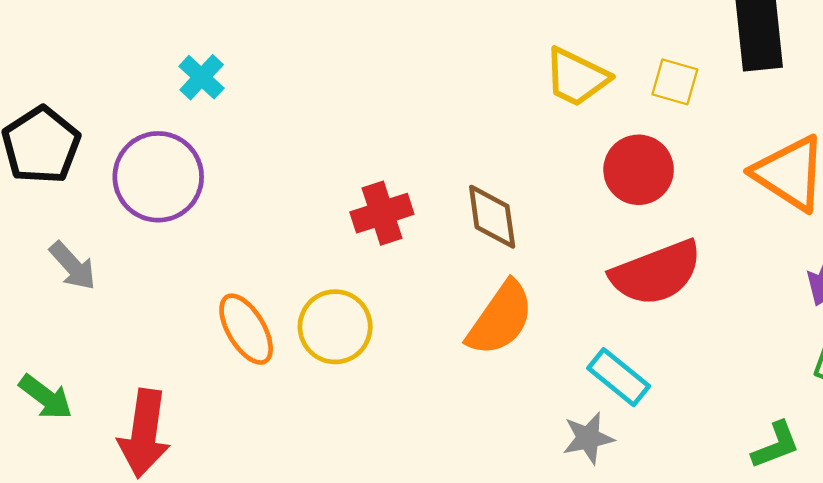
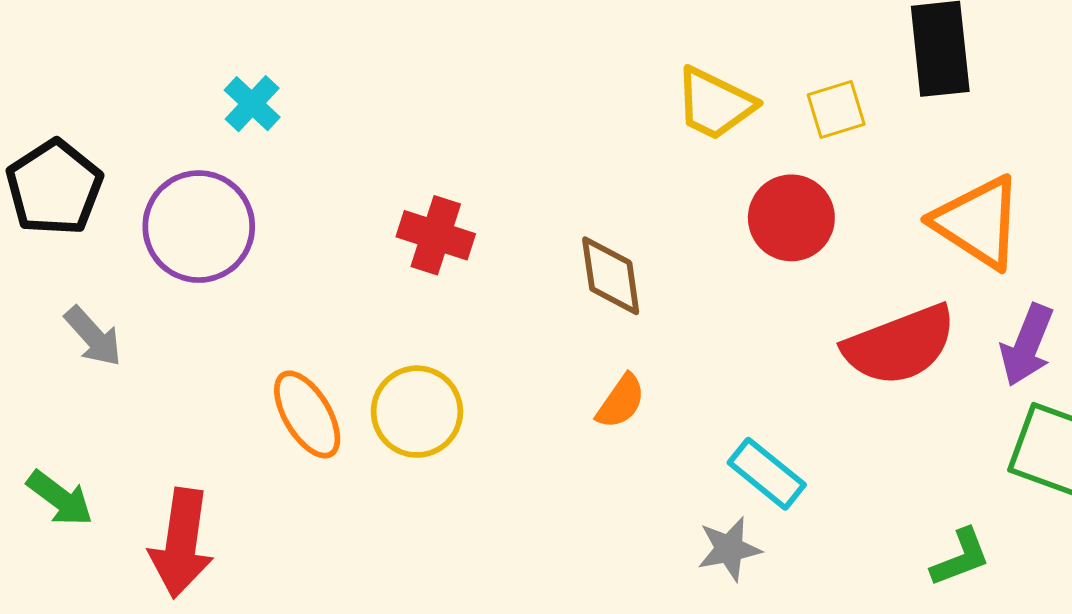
yellow square: (675, 82) -> (836, 109), turned -33
red cross: (382, 213) -> (436, 235), moved, turned 36
red semicircle: (656, 273) -> (900, 345), moved
orange semicircle: (500, 319) -> (621, 401), size x0.6

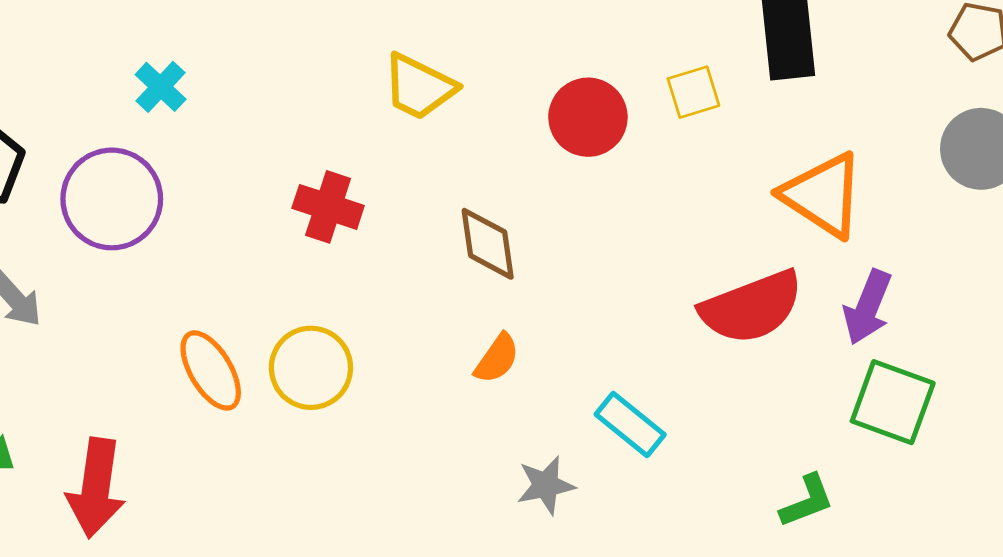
yellow trapezoid: (715, 104) -> (419, 87), moved
red circle: (791, 218) -> (588, 117), moved
gray star: (729, 549) -> (546, 485), moved

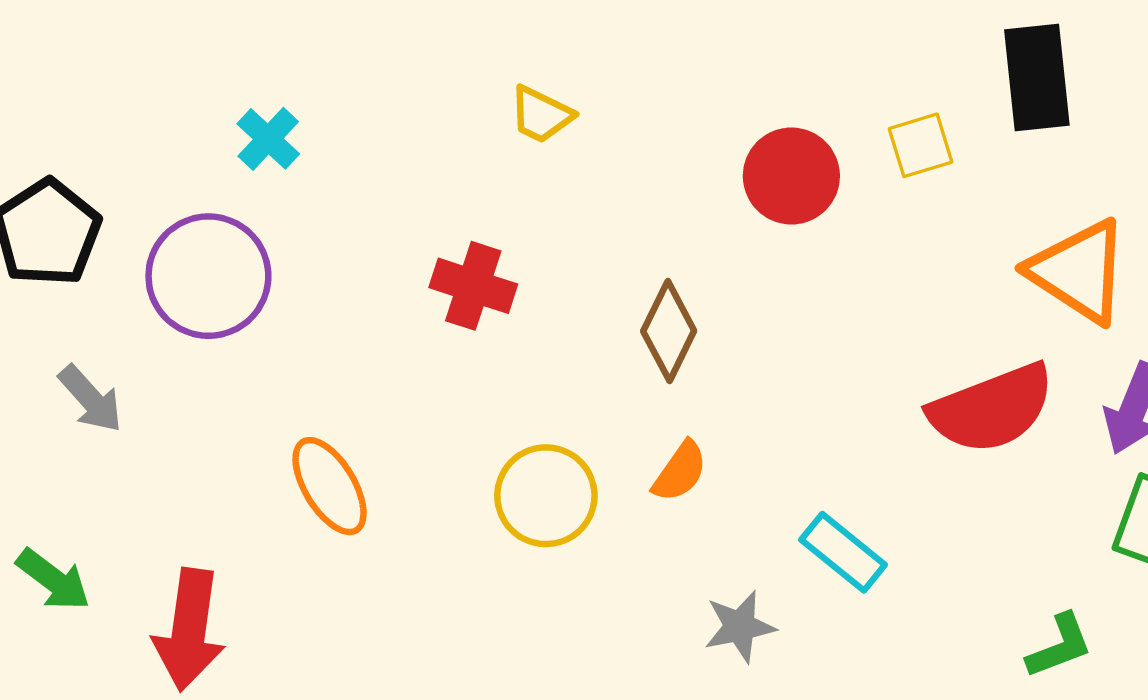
yellow trapezoid: (419, 87) -> (541, 115), moved, size x0.7
brown diamond: (488, 244) -> (669, 331), turned 34
yellow circle: (311, 368) -> (546, 496), moved

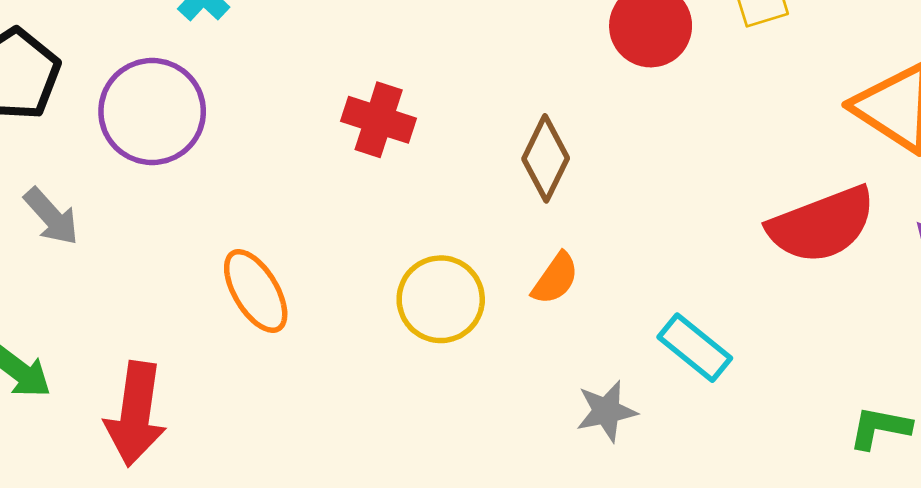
green L-shape: (1059, 646) -> (880, 428), turned -148

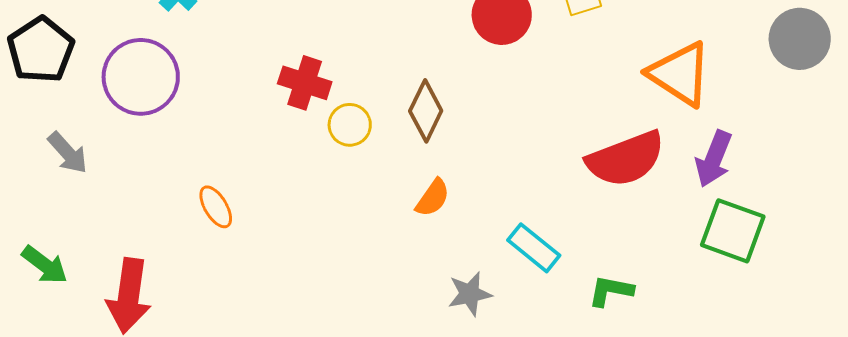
orange ellipse: (256, 291) -> (216, 207), size x0.7
yellow circle: (441, 299) -> (350, 125), moved, size x0.7
green L-shape: (880, 428) -> (611, 291), moved

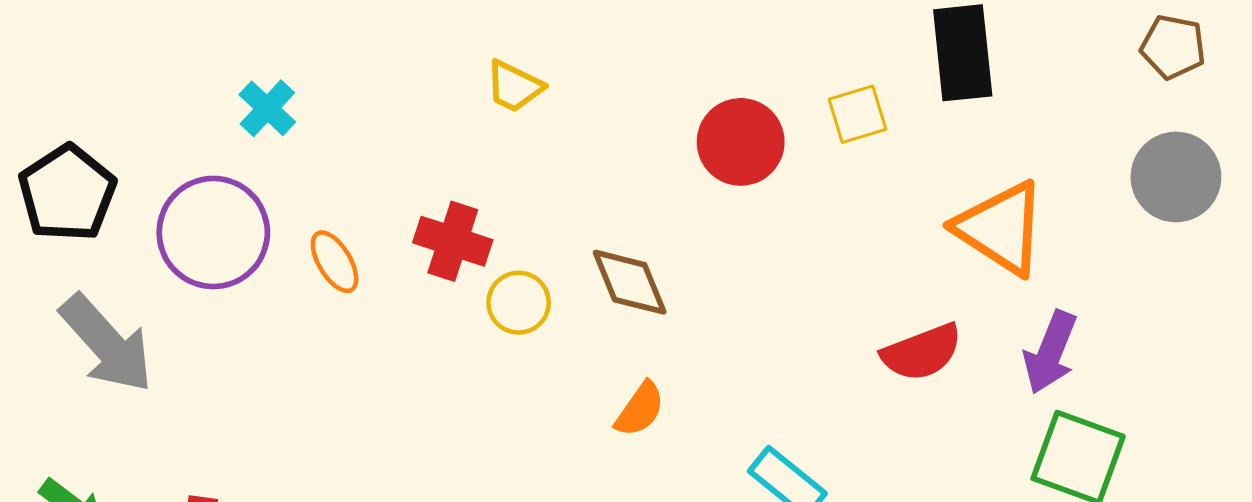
brown diamond: (426, 111) -> (630, 282), turned -48
gray arrow: (68, 153) -> (107, 344), size x1.6
red semicircle: (626, 159) -> (922, 352), size x0.7
orange ellipse: (216, 207) -> (335, 262), moved

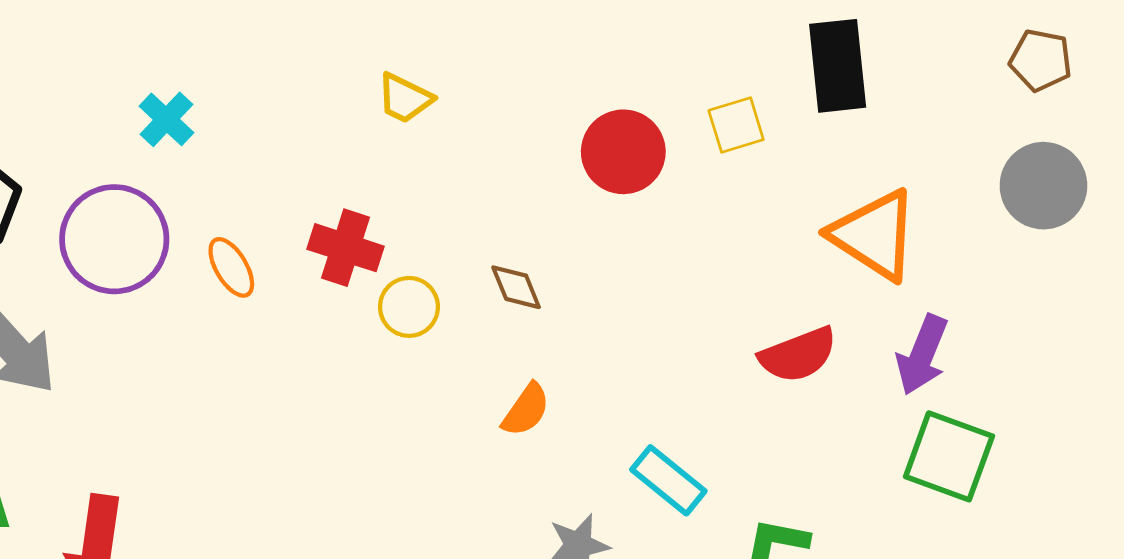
brown diamond: (630, 282) -> (516, 287), size x0.7

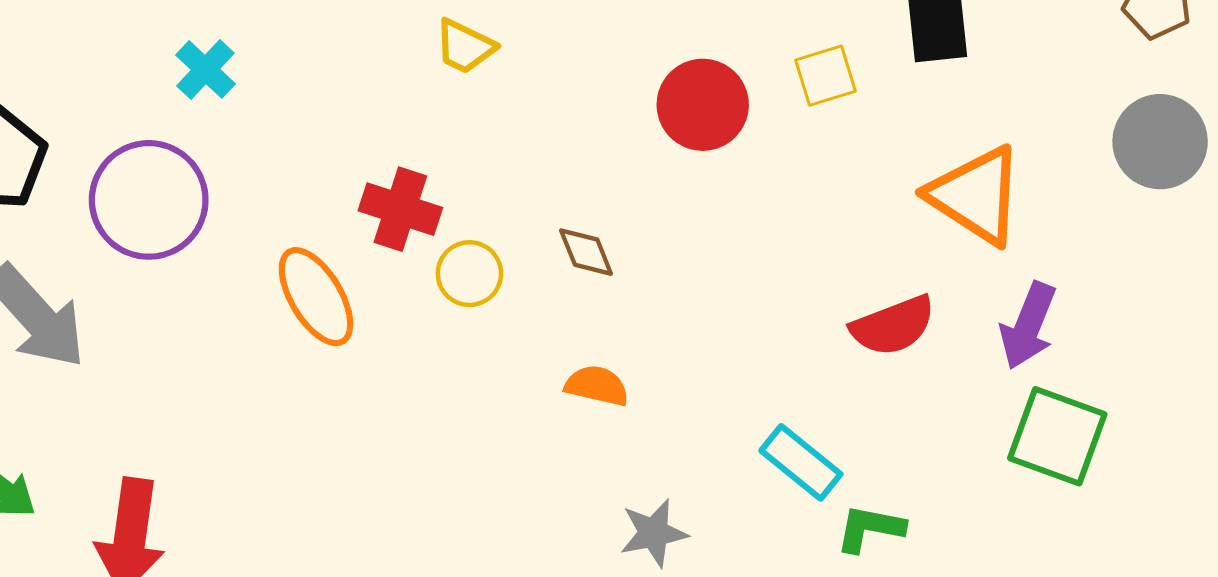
orange ellipse: (231, 267) -> (316, 297), moved, size x1.5
orange semicircle: (526, 410) -> (597, 386), turned -112
cyan rectangle: (668, 480) -> (801, 462), moved

